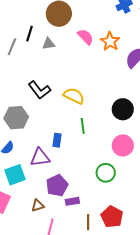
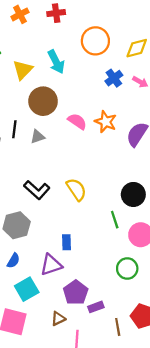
yellow semicircle: (74, 96) -> (76, 189), turned 40
green line: (83, 126) -> (115, 220), moved

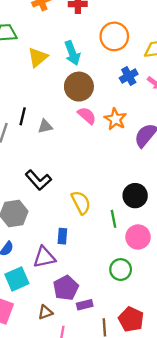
brown circle: (43, 101) -> (79, 87), moved
yellow semicircle: (76, 189) -> (81, 203), moved

